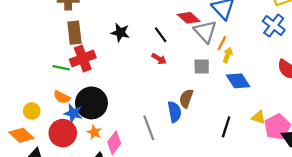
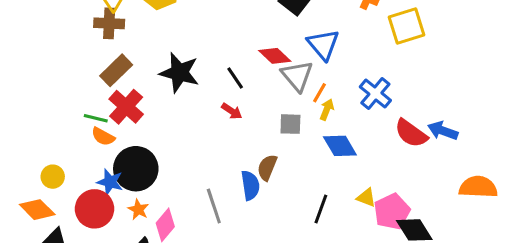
blue cross: (274, 26) -> (375, 94), moved
brown rectangle: (74, 33) -> (116, 70), turned 50
black star: (120, 33) -> (179, 73), size x1.5
red cross: (83, 59) -> (126, 107), turned -30
orange semicircle: (62, 97) -> (103, 137), moved

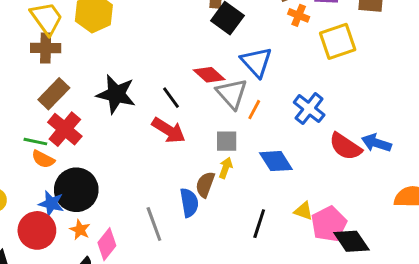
yellow arrow: (327, 109) -> (226, 168), moved
red arrow: (232, 111) -> (169, 130), size x1.6

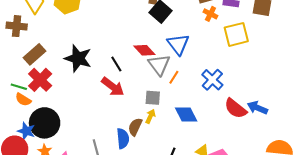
brown cross: (46, 48) -> (17, 26), moved

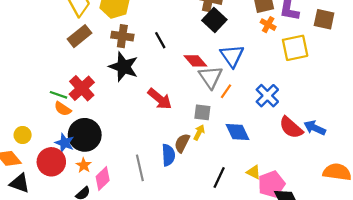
brown cross: (17, 26) -> (122, 36), moved
brown rectangle: (35, 54) -> (79, 36), moved
black line: (116, 64) -> (160, 40), moved

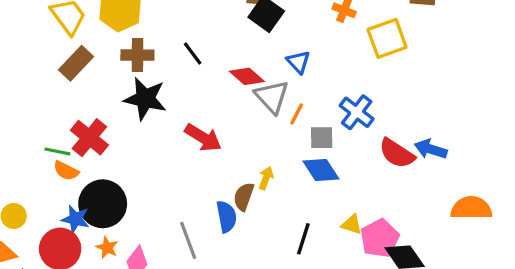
blue triangle: (232, 56) -> (298, 62), size x0.7
gray square: (202, 112) -> (322, 138), moved

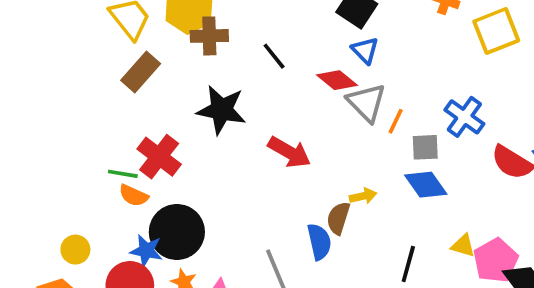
brown cross: (137, 55) -> (209, 36), moved
blue triangle: (298, 62) -> (365, 50), moved
yellow arrow: (266, 178) -> (363, 196), turned 60

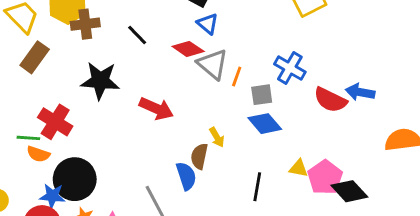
yellow arrow: (363, 196) -> (217, 137), turned 78

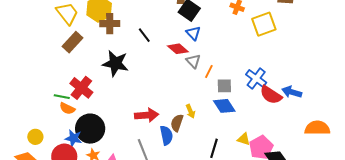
gray triangle: (213, 64) -> (193, 61), size x0.7
blue cross: (290, 68) -> (256, 79), moved
red arrow: (156, 109) -> (147, 115), moved, turned -35

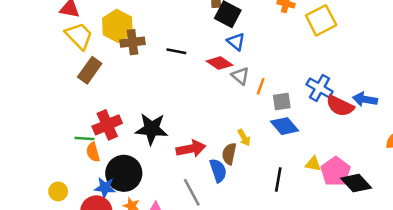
black line: (144, 35) -> (176, 51), turned -35
black star: (115, 63) -> (152, 129), moved
red cross: (81, 88) -> (107, 125), turned 35
orange semicircle: (67, 108) -> (93, 152), turned 56

